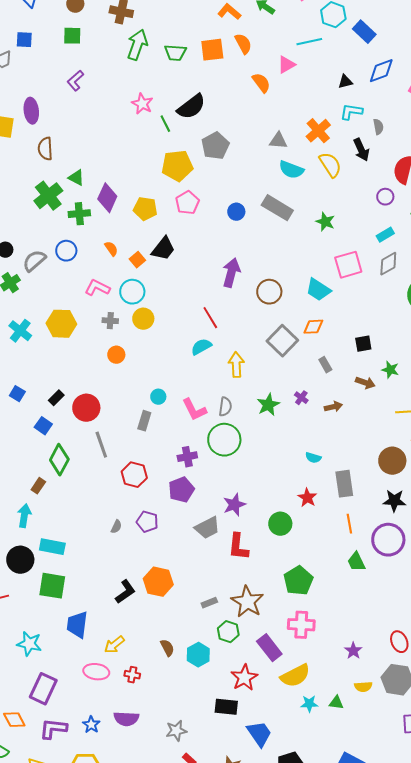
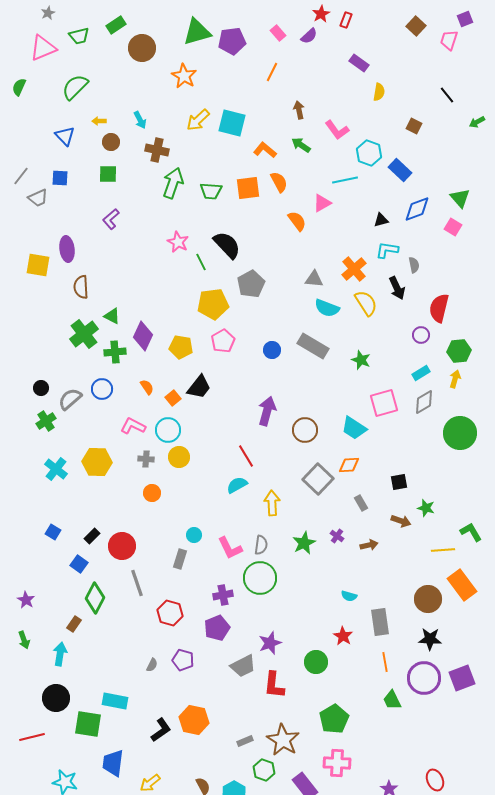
black semicircle: (191, 107) -> (227, 245), turned -96
cyan rectangle: (52, 547) -> (115, 701), moved

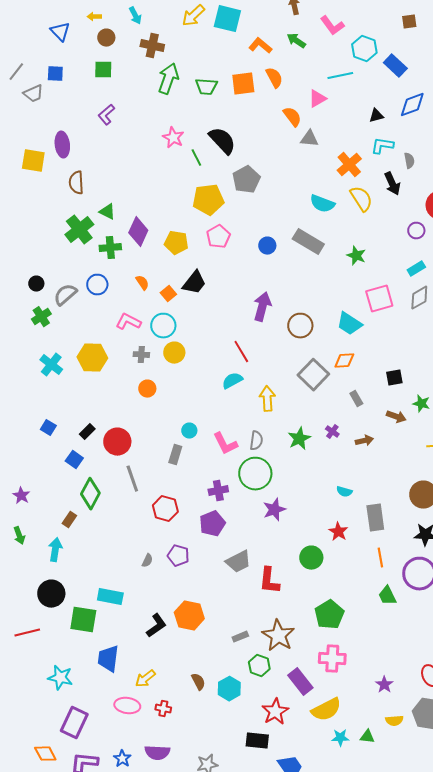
brown square: (414, 126) -> (409, 22), turned -35
gray triangle: (314, 279) -> (309, 139), moved
purple star: (270, 643) -> (274, 510), moved

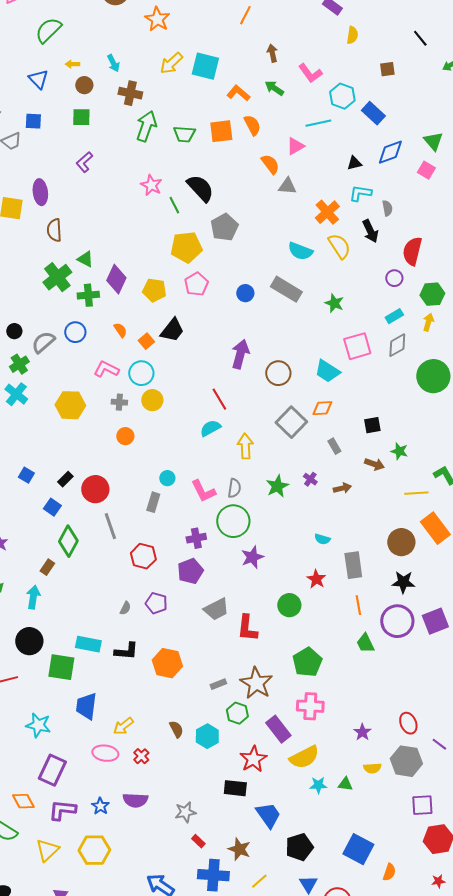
cyan cross: (51, 365) -> (16, 394), moved
black L-shape: (156, 626) -> (126, 651), moved, turned 40
red cross: (163, 709) -> (141, 756), turned 35

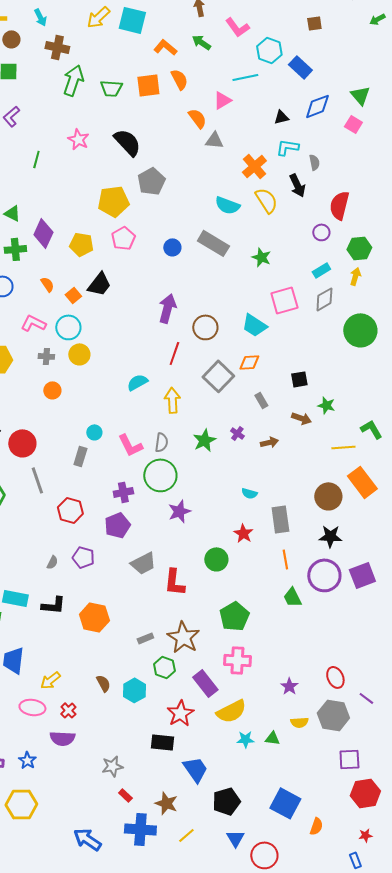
green line: (174, 205) -> (36, 159), moved, turned 42
red line: (219, 399) -> (174, 353), moved, turned 50
purple semicircle: (135, 800) -> (62, 738), moved

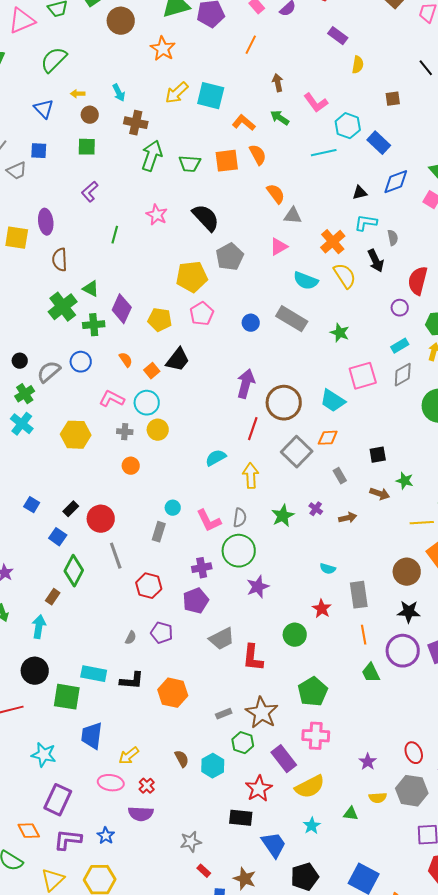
pink triangle: (222, 100) -> (279, 247), moved
brown circle: (205, 327) -> (284, 403), size x1.4
cyan star: (245, 739) -> (312, 826), moved, turned -30

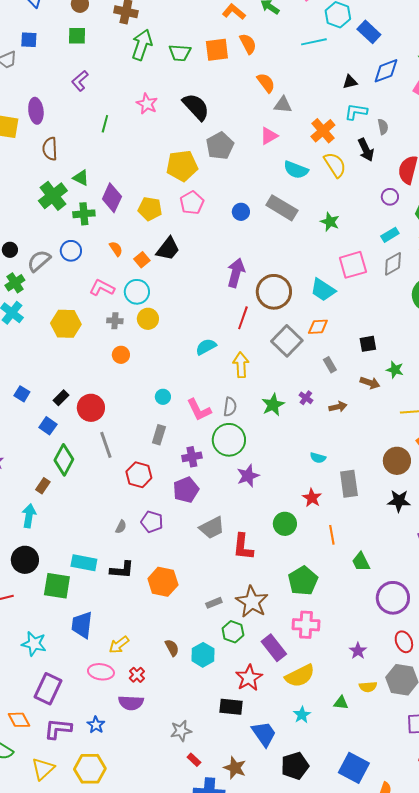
gray rectangle: (159, 532) -> (159, 435), moved
orange line: (364, 635) -> (332, 535), moved
purple circle: (403, 651) -> (393, 598), moved

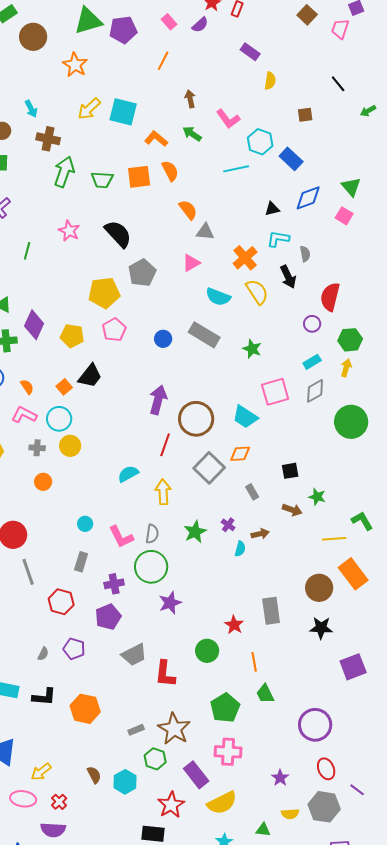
orange semicircle: (116, 249) -> (27, 387), moved
cyan semicircle: (318, 458) -> (240, 549), moved, turned -91
green trapezoid: (361, 562) -> (265, 694), moved

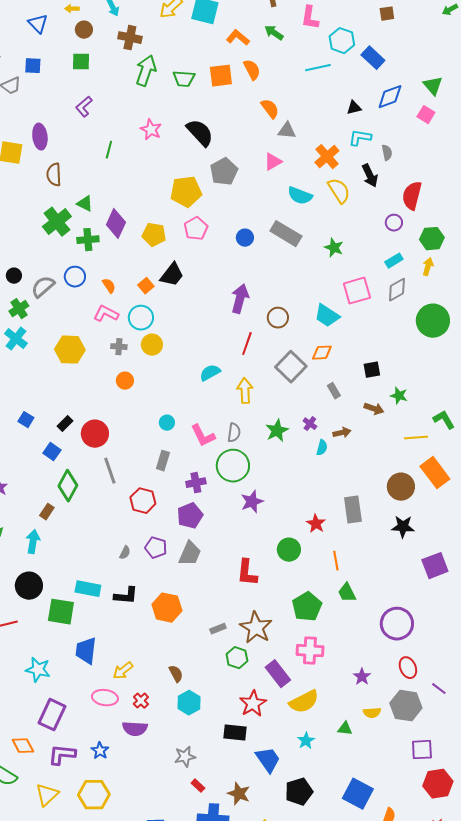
pink L-shape: (228, 119) -> (310, 18), turned 45
brown circle: (196, 419) -> (278, 318), size x0.6
gray trapezoid: (134, 655) -> (190, 554), moved, turned -40
cyan hexagon: (125, 782) -> (189, 703), moved

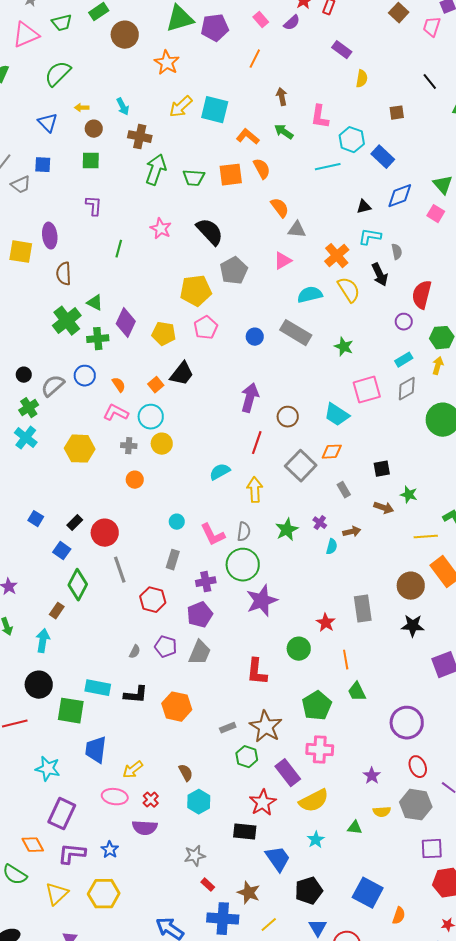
purple L-shape: (84, 107) -> (94, 206), turned 135
cyan semicircle: (300, 196) -> (310, 295), turned 145
purple star: (252, 502) -> (262, 601), size x1.4

